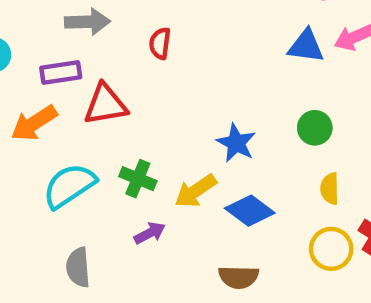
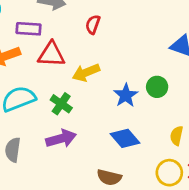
green circle: (315, 128) -> (157, 87), moved
yellow arrow: (196, 191) -> (86, 73), moved
purple arrow: (150, 233) -> (61, 139), size x1.5

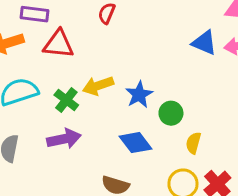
yellow arrow: (86, 73) -> (98, 86), moved
green circle: (157, 87) -> (171, 113), moved

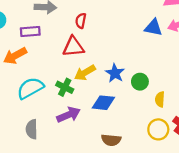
red triangle: (58, 44) -> (73, 47), moved
blue diamond: (135, 143) -> (103, 103), moved, turned -35

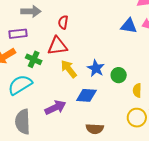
yellow arrow: (85, 73) -> (69, 69), turned 84
green cross: (65, 87) -> (34, 59), moved
gray semicircle: (32, 129) -> (23, 122), size x1.4

